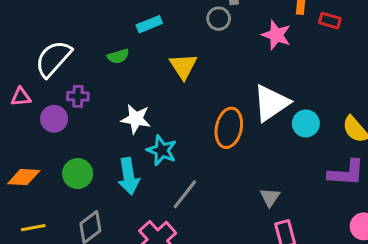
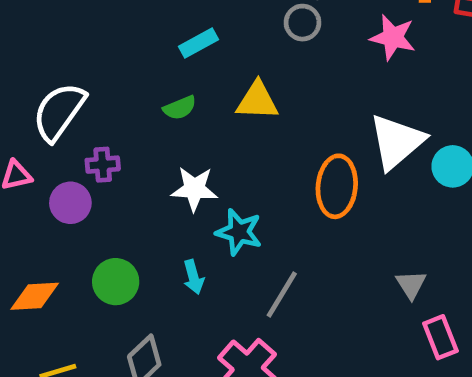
green semicircle: (118, 56) -> (180, 108), moved
yellow triangle: (183, 66) -> (257, 101), turned -48
cyan arrow: (129, 176) -> (193, 277), size x0.6

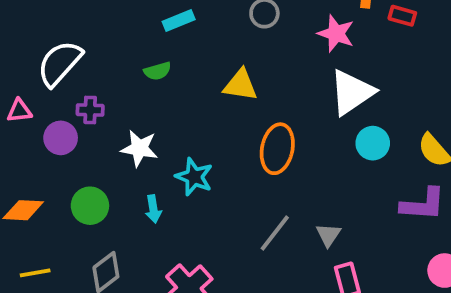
yellow triangle: (257, 101) -> (240, 85), moved
white triangle: (397, 142) -> (352, 92), moved
white star: (194, 189) -> (139, 148), moved
gray line: (282, 295) -> (275, 233), moved

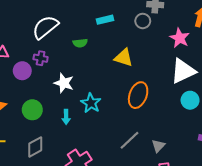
cyan rectangle: (179, 20) -> (105, 20), moved
white semicircle: (60, 63) -> (45, 27), moved

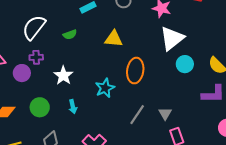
white star: (64, 83) -> (63, 75), turned 30
cyan star: (91, 103) -> (105, 88), moved, turned 30

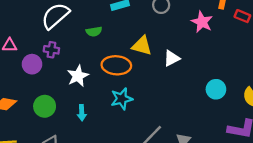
white triangle: (172, 38) -> (172, 58), moved, size x0.6
orange ellipse: (135, 71) -> (116, 65), moved, turned 75

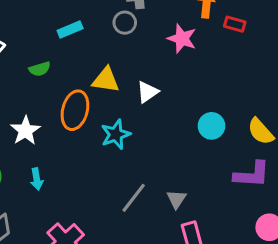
orange ellipse: (116, 65) -> (75, 110), turned -72
cyan star: (122, 99) -> (116, 134), moved

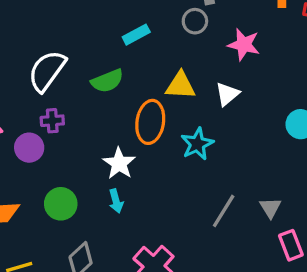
pink star: (182, 39) -> (244, 45), moved
green semicircle: (40, 69) -> (107, 81), size x1.4
white star: (25, 131) -> (119, 163), moved

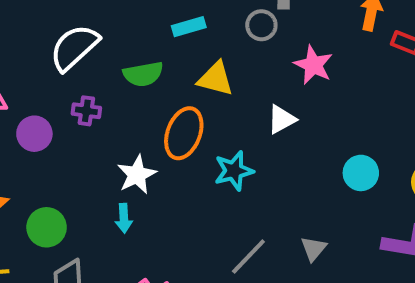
yellow triangle: (180, 86) -> (216, 79), moved
purple cross: (52, 121) -> (86, 111), moved
green circle: (61, 204) -> (47, 227), moved
gray triangle: (270, 208) -> (314, 249), moved

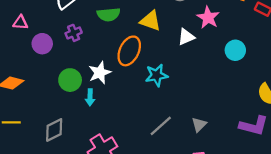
purple cross: (86, 111) -> (74, 33), turned -35
white triangle: (282, 119) -> (186, 37), moved
cyan circle: (361, 173) -> (235, 50), moved
green circle: (47, 227) -> (70, 80), moved

